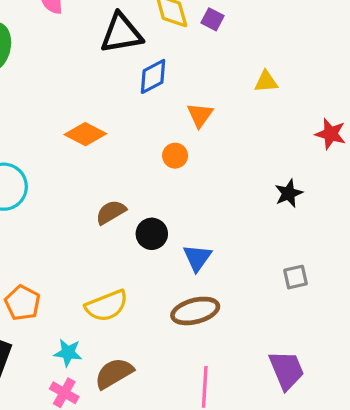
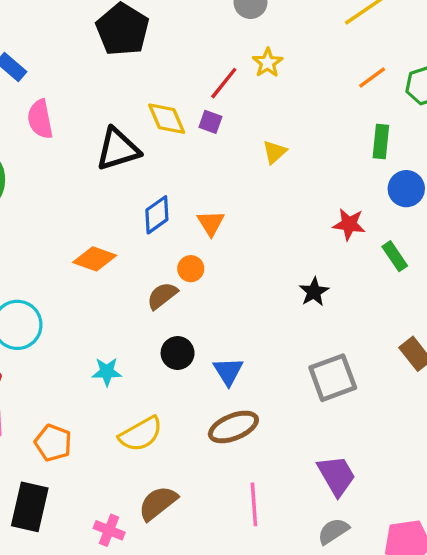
blue diamond: (153, 76) -> (157, 215), moved
yellow triangle: (266, 82) -> (275, 152), moved, turned -30
brown semicircle: (111, 212) -> (162, 296), moved
gray square: (295, 277) -> (333, 378), size x1.8
cyan star: (68, 353) -> (107, 372), moved

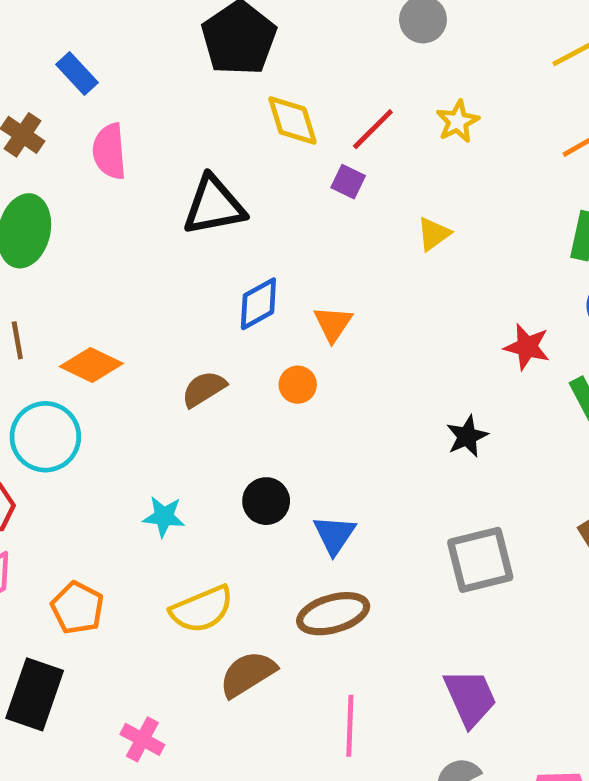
yellow star: (268, 63) -> (458, 121), moved
yellow diamond: (167, 119) -> (292, 121), moved
orange diamond: (95, 259) -> (91, 365), moved
brown semicircle: (162, 296) -> (204, 389), moved
brown semicircle: (158, 503) -> (248, 674), moved

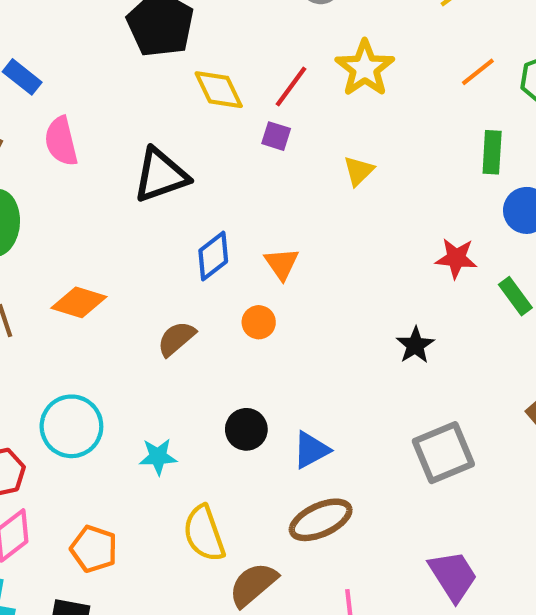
yellow star: (458, 121) -> (365, 68), size x1.5
orange diamond: (91, 365) -> (79, 302), moved
cyan circle: (45, 437) -> (71, 426), moved
blue triangle: (334, 535) -> (311, 450), turned 36
yellow semicircle: (202, 609) -> (204, 533), turned 102

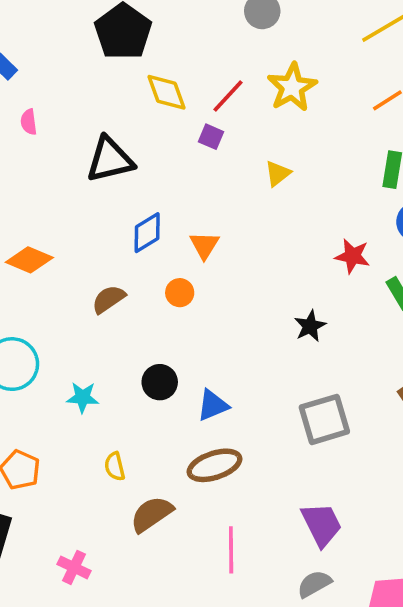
pink semicircle: (61, 141) -> (29, 122), size x0.6
yellow semicircle: (204, 533) -> (115, 466), size x0.6

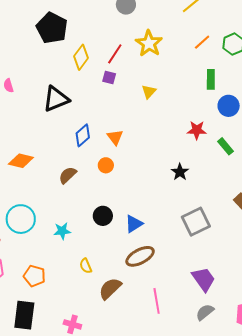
yellow diamond: (167, 92) -> (81, 57), turned 65

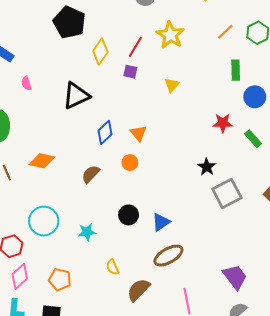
gray square: (196, 222) -> (227, 193), moved

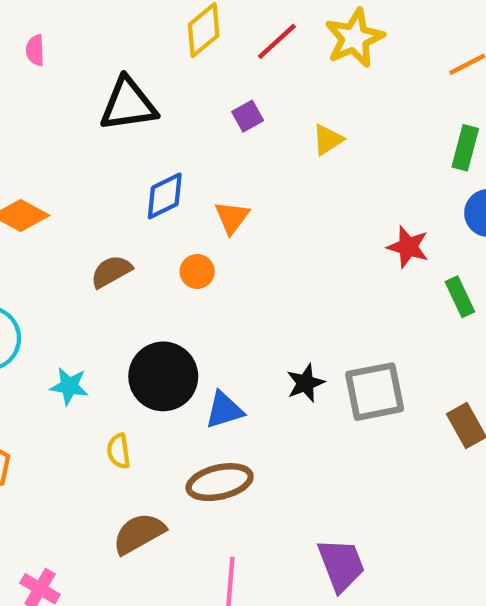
purple square: (130, 72) -> (248, 116), moved, turned 32
black star: (207, 167) -> (305, 383), moved
black circle: (129, 215) -> (163, 376), size x1.6
yellow semicircle: (113, 267) -> (119, 451), moved

